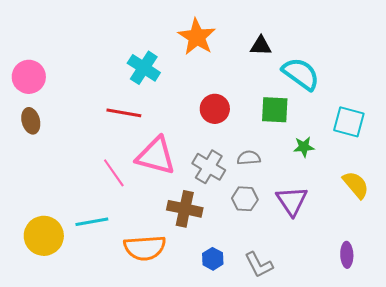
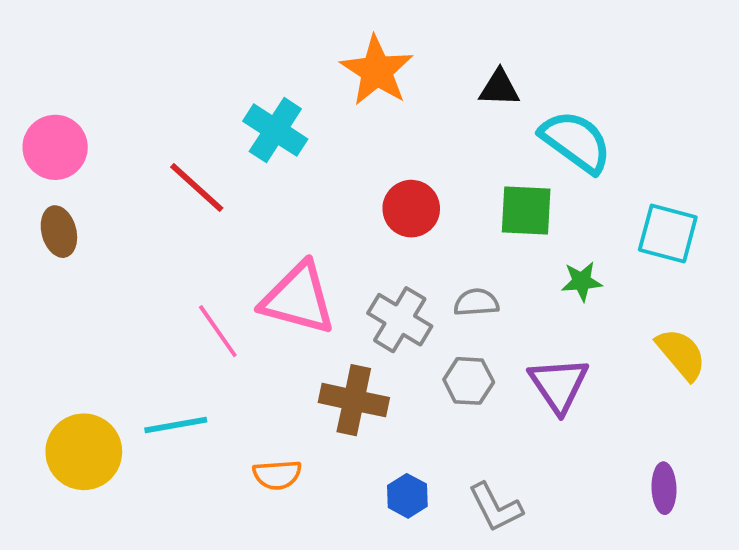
red line: (124, 113) -> (197, 188), moved, turned 32
orange semicircle: (145, 248) -> (277, 475), size x0.6

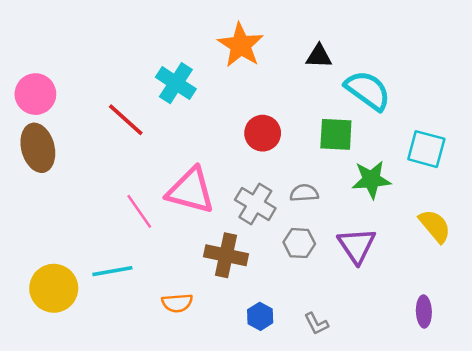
brown ellipse: (59, 232) -> (38, 148), size x1.5
green star: (582, 281) -> (371, 180), size x1.5
gray L-shape: (495, 507) -> (316, 324), size x0.7

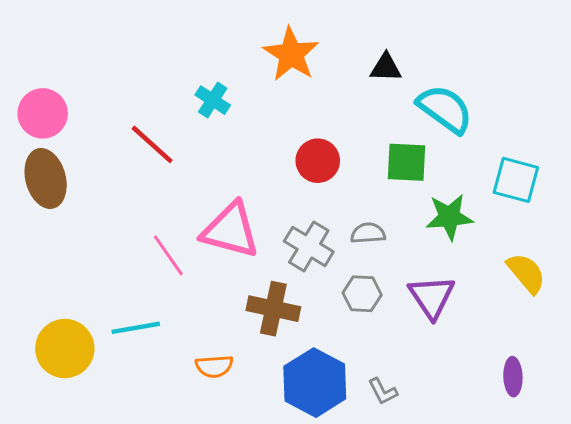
cyan cross: (176, 83) -> (213, 100), size x0.7
blue hexagon: (260, 316) -> (315, 383), size x2.0

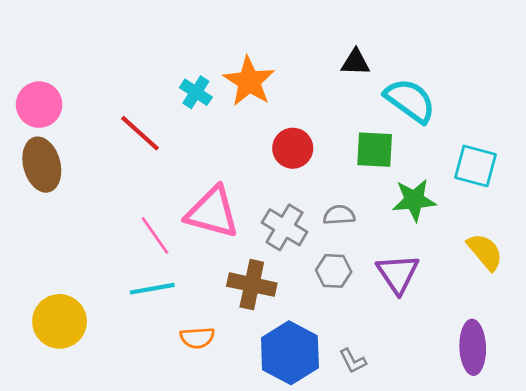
orange star: (291, 54) -> (249, 81), moved
cyan line: (136, 328) -> (152, 289), moved
purple ellipse: (513, 377) -> (473, 347), size x1.5

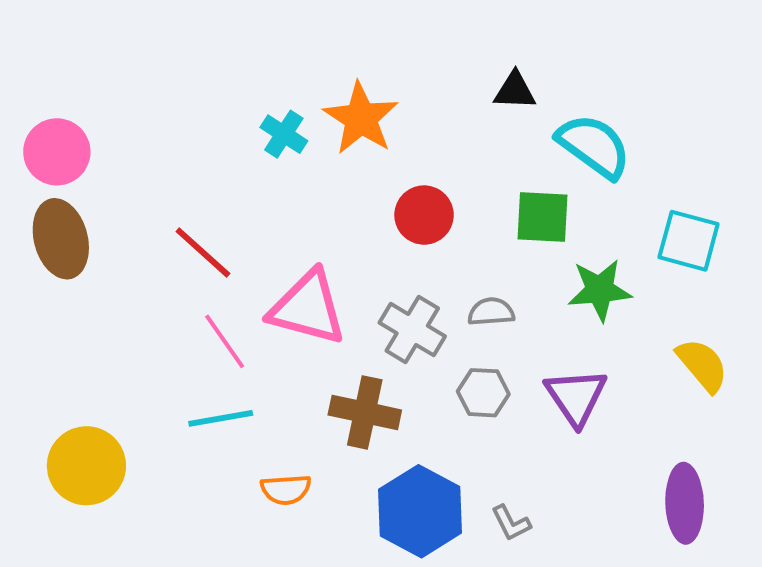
red line: (140, 133) -> (203, 253), moved

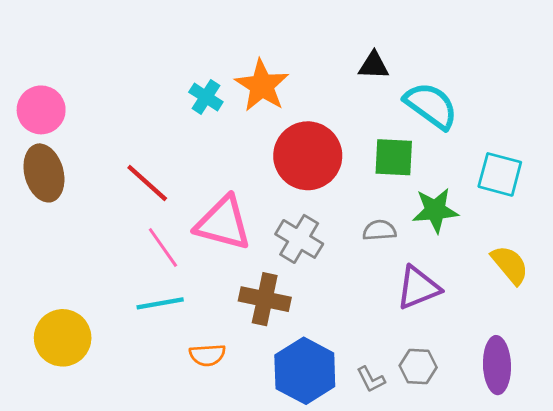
red circle: (424, 215) -> (308, 156), size x1.6
gray semicircle: (491, 312) -> (379, 230), moved
gray hexagon: (483, 393) -> (418, 367), moved
purple triangle: (576, 397) -> (418, 288), turned 42

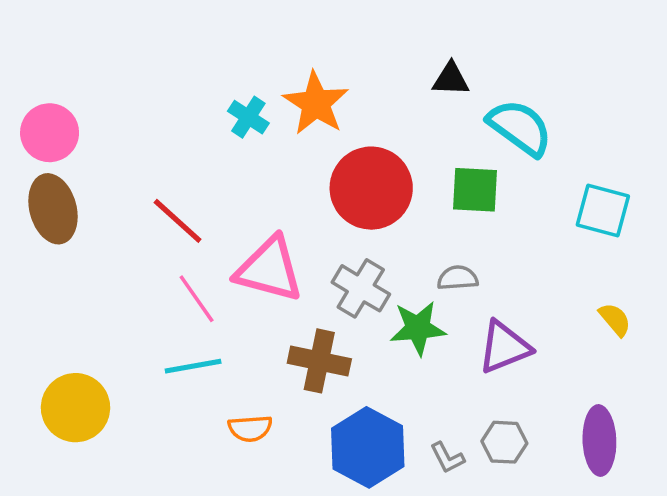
green star: (435, 210) -> (418, 328), moved
yellow semicircle: (510, 265) -> (615, 319), size x0.7

